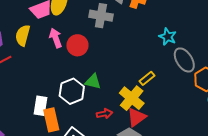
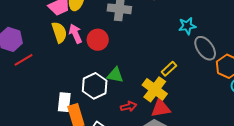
yellow semicircle: (23, 35) -> (59, 32), moved, turned 150
cyan star: (168, 37) -> (187, 26), turned -30
red triangle: (136, 117) -> (161, 108), turned 30

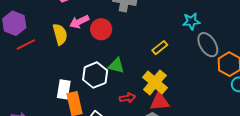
yellow semicircle: (59, 32) -> (60, 34), moved
pink arrow: (75, 34) -> (79, 22), turned -96
yellow rectangle: (169, 69) -> (160, 48), moved

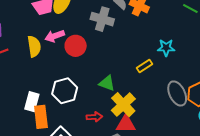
gray ellipse: (208, 45) -> (177, 93), moved
yellow rectangle: (160, 48) -> (144, 66), moved
green triangle: (116, 66) -> (107, 83), moved

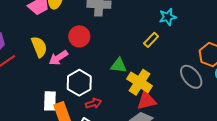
pink arrow: (55, 36) -> (58, 58), moved
gray ellipse: (177, 93) -> (191, 77), moved
red arrow: (94, 117) -> (93, 103), moved

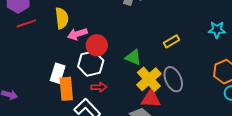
cyan star: (168, 17) -> (217, 30), moved
red circle: (79, 36) -> (97, 45), moved
gray ellipse: (191, 77) -> (173, 79), moved

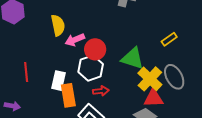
red line: (26, 23) -> (26, 72), moved, turned -72
green triangle: (133, 57) -> (133, 58), size x1.4

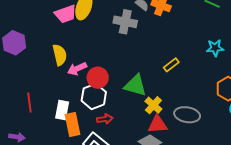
gray ellipse: (174, 77) -> (187, 115), moved, turned -50
yellow cross: (150, 79) -> (153, 105), size x0.7

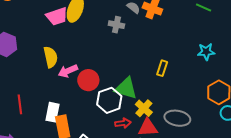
gray cross: (125, 22) -> (116, 25), size x0.7
yellow rectangle: (171, 65) -> (162, 68), turned -35
white hexagon: (94, 96) -> (109, 100), moved
red arrow: (105, 119) -> (123, 123), moved

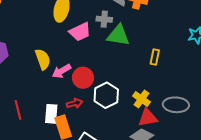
pink trapezoid: (57, 16) -> (80, 32), moved
green triangle: (126, 88) -> (118, 35), moved
red arrow: (123, 123) -> (75, 103), moved

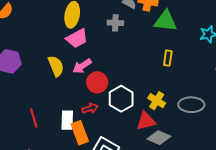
pink trapezoid: (80, 32) -> (77, 38), moved
green triangle: (118, 35) -> (166, 21), moved
pink arrow: (62, 71) -> (82, 66), moved
red triangle: (148, 118) -> (146, 121), moved

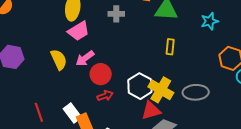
white hexagon: (121, 99) -> (140, 86), moved
yellow cross: (157, 101) -> (161, 90), size x1.4
red arrow: (90, 108) -> (105, 96), moved
white rectangle: (67, 120) -> (72, 113), turned -36

